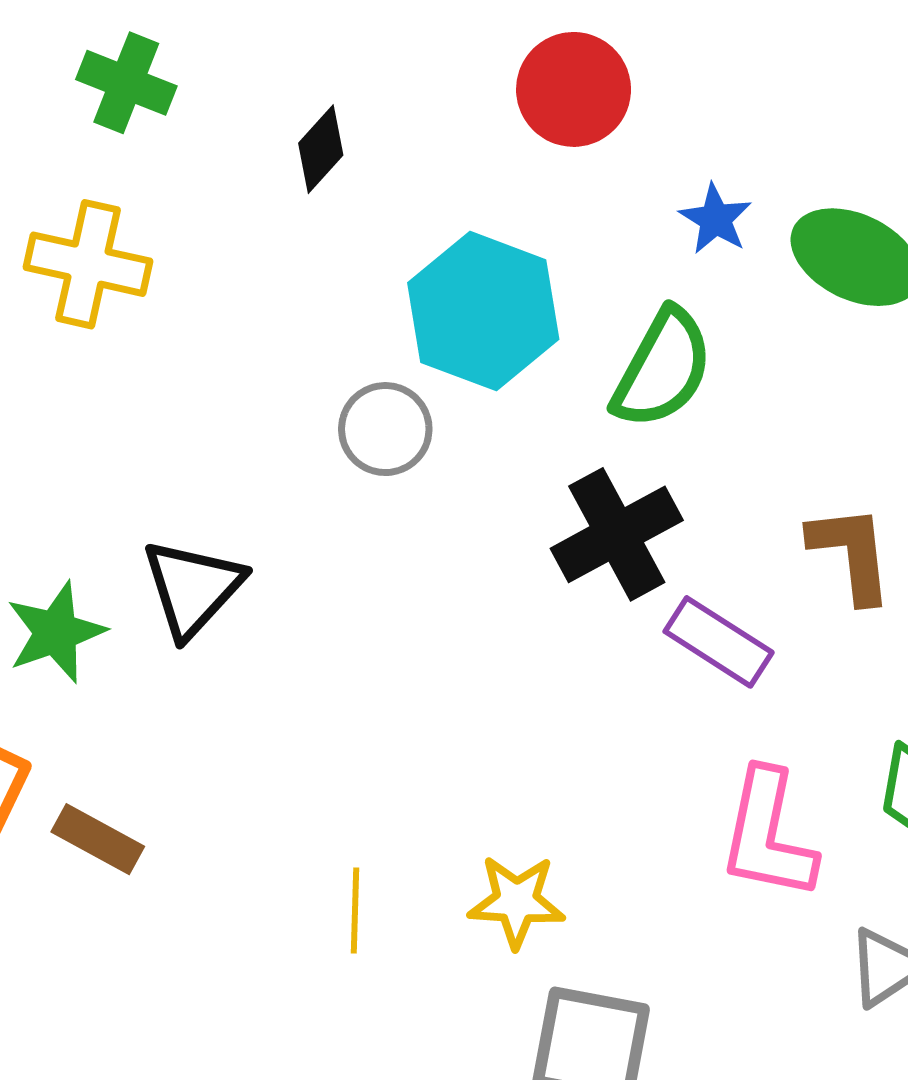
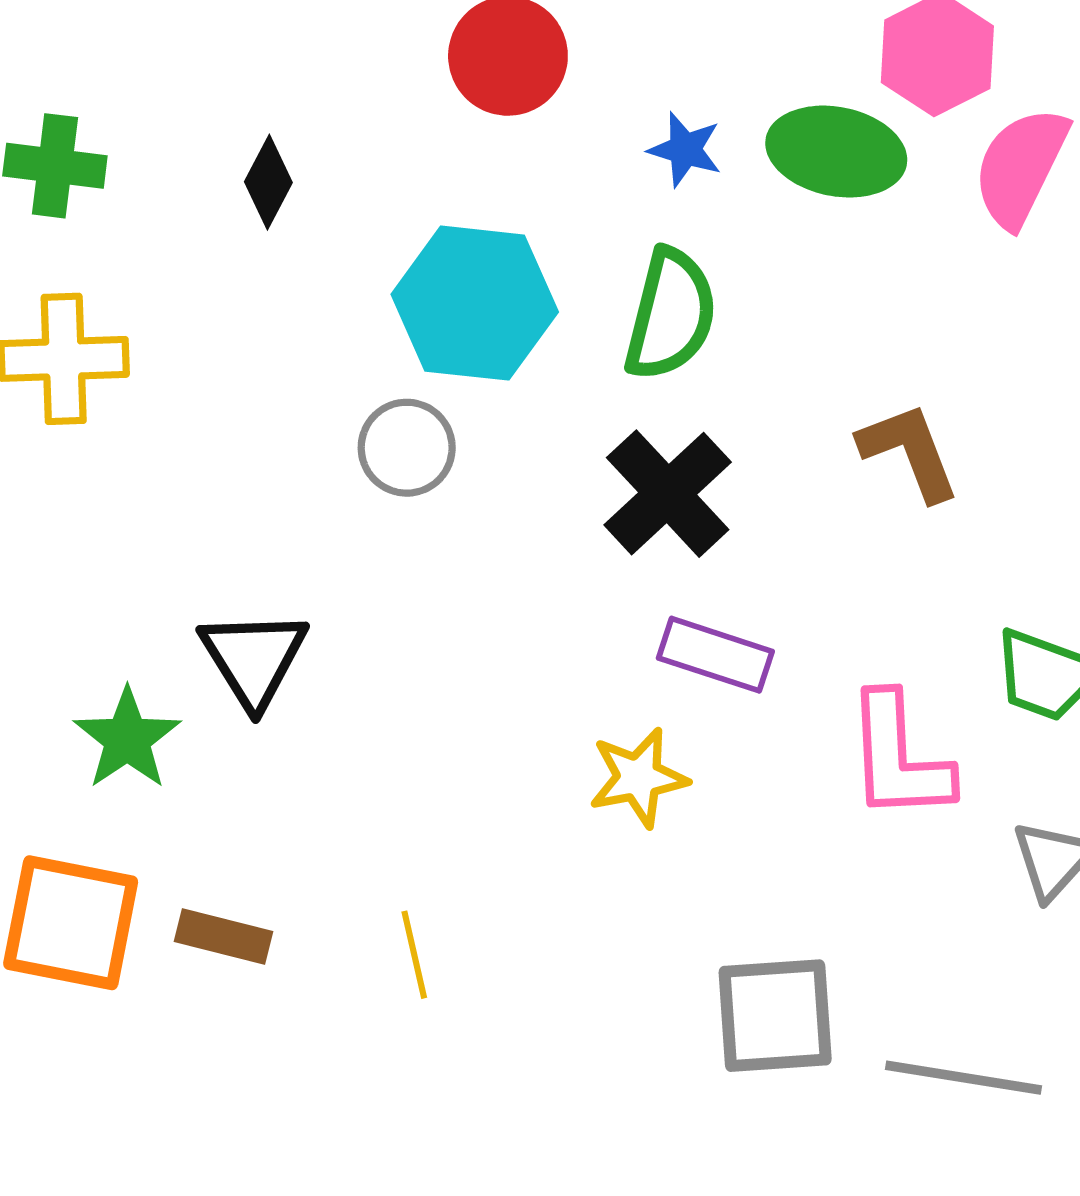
purple rectangle: (719, 642) -> (715, 655), moved
yellow star: (517, 901) -> (638, 778), moved
yellow line: (355, 910) -> (414, 955), moved

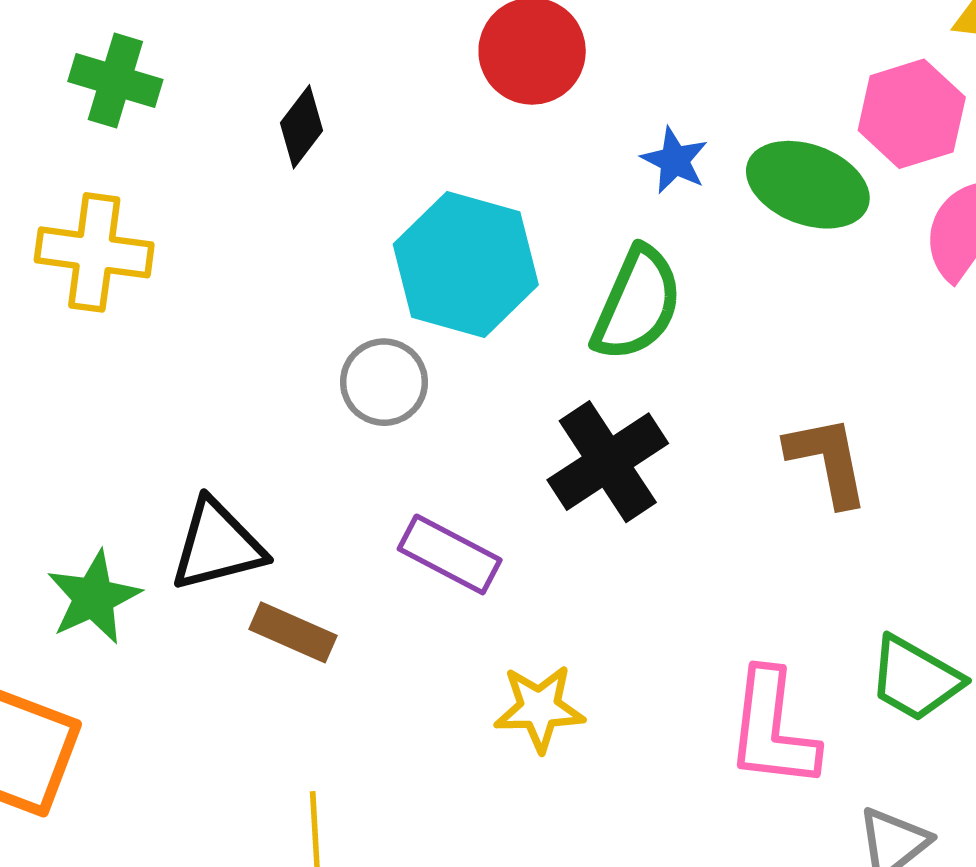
purple rectangle: (715, 655) -> (450, 554), moved
black triangle: (254, 658) -> (217, 545), turned 38
brown rectangle: (223, 937) -> (293, 632), moved

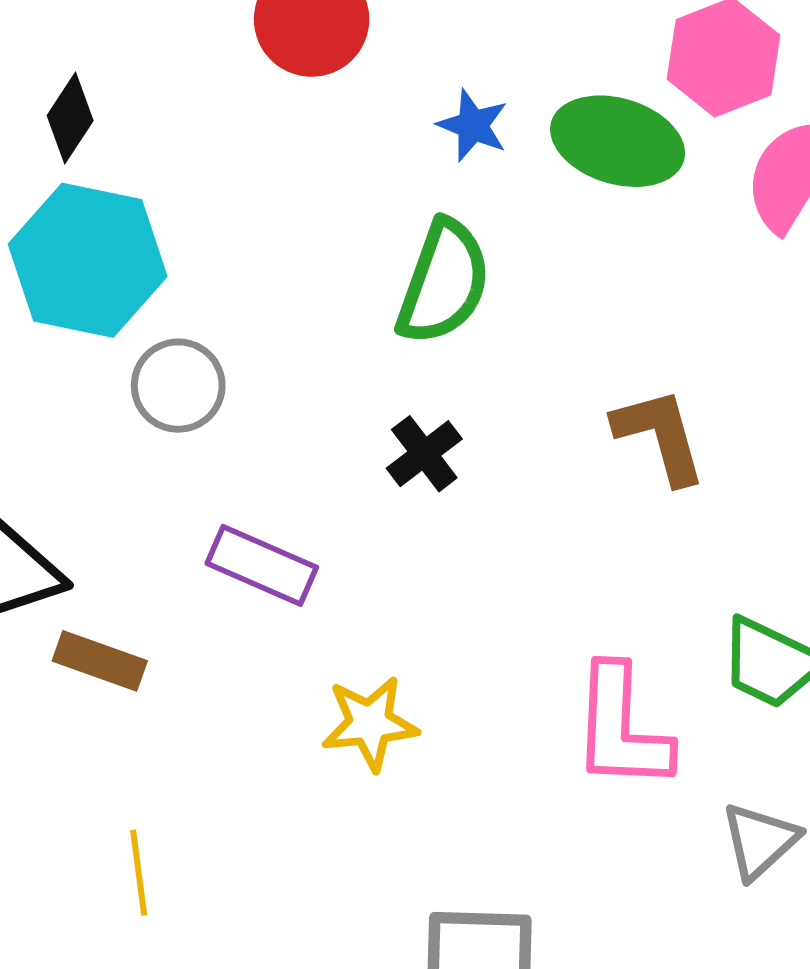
cyan hexagon: (466, 265) -> (88, 260), moved
black cross: (608, 462) -> (424, 454), size x0.6

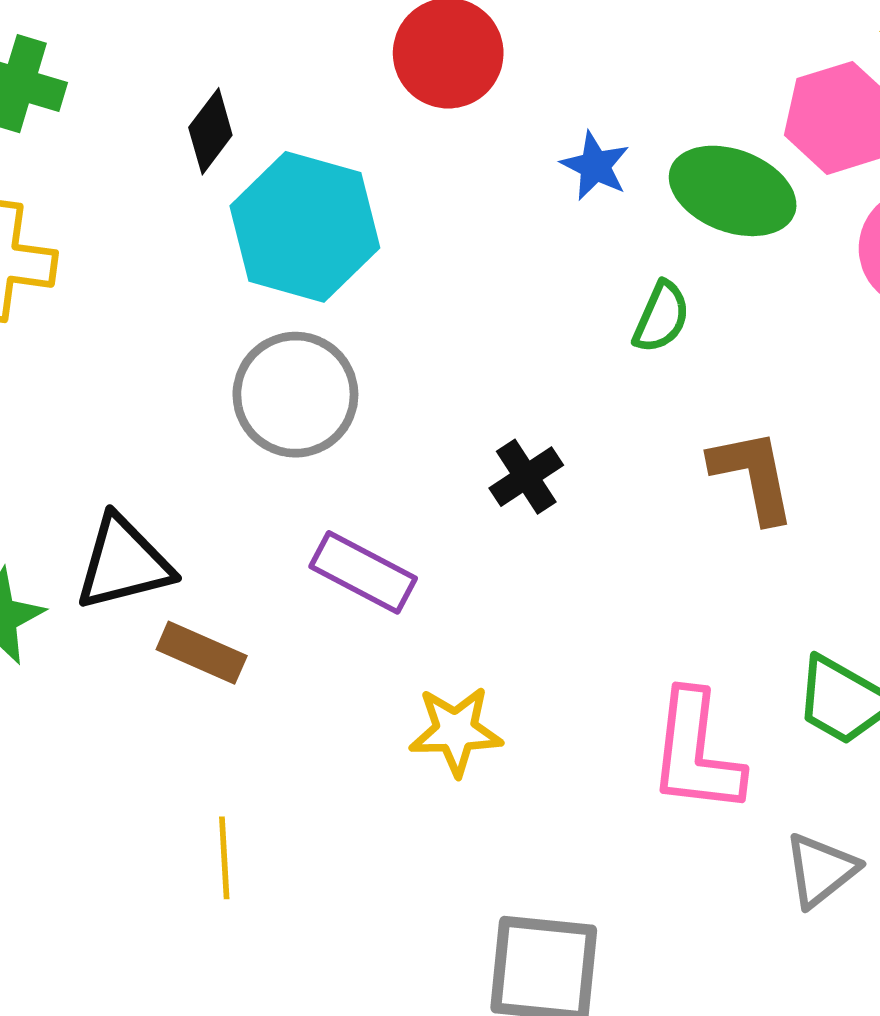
cyan hexagon: (88, 260) -> (305, 227), moved
green semicircle: (444, 282) -> (661, 317), moved, size x0.6
gray circle: (178, 386) -> (295, 395), size x1.4

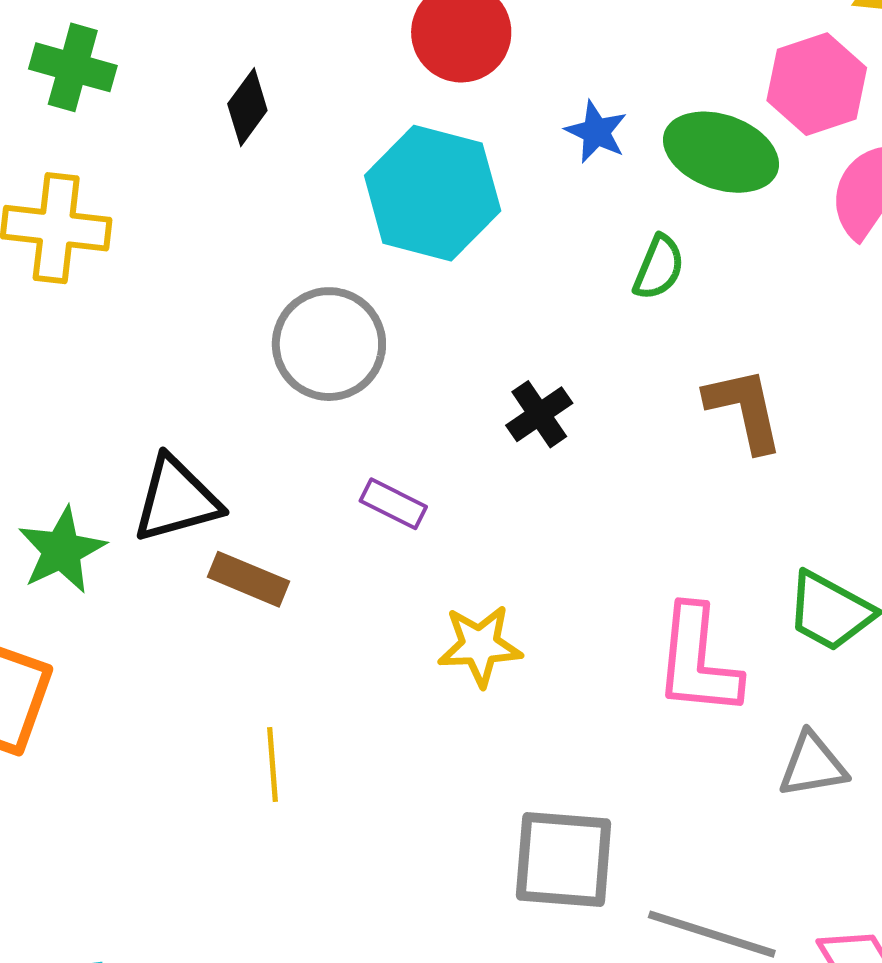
cyan hexagon: (305, 227) -> (433, 193), moved
purple rectangle: (363, 572) -> (393, 504), size x0.7
gray triangle: (821, 870) -> (813, 765), turned 30

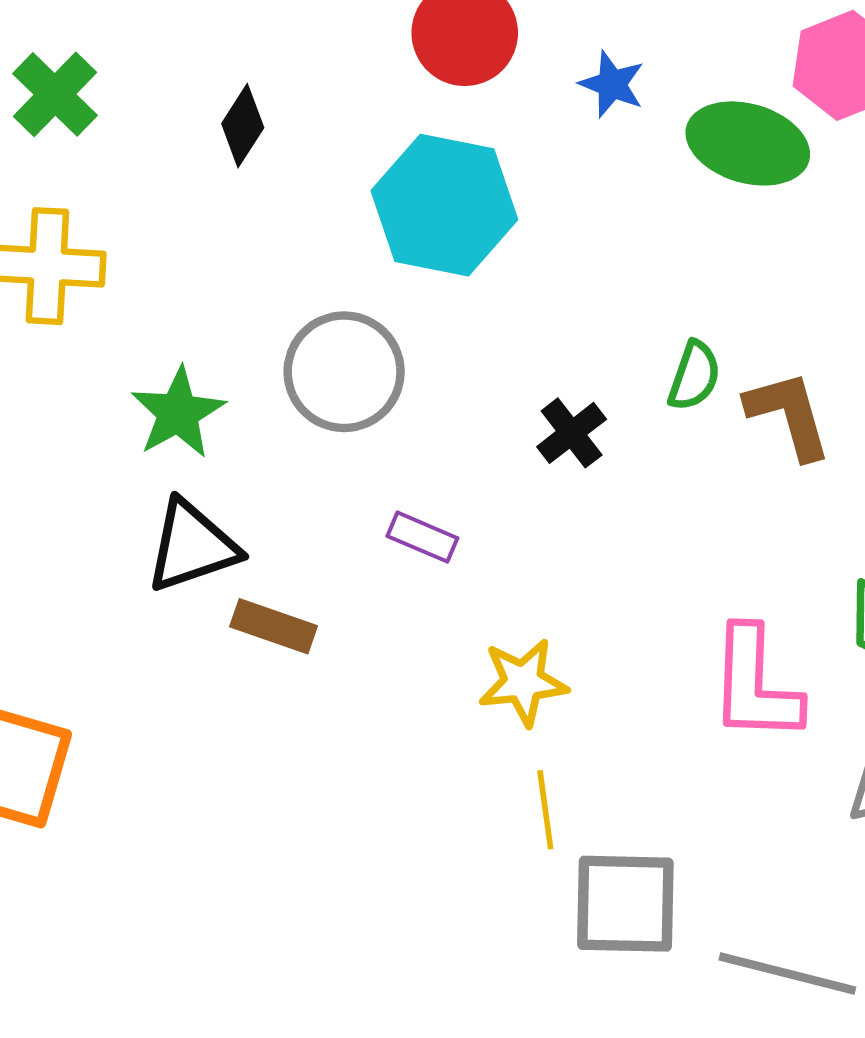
green cross: (73, 67) -> (55, 94), turned 32
blue star: (596, 132) -> (612, 84), moved
green semicircle: (659, 267) -> (694, 376), moved
green star: (62, 550) -> (178, 413), moved
yellow line: (273, 764) -> (545, 810), moved

